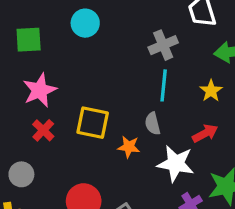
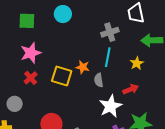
orange star: (129, 147) -> (83, 67), moved
white star: (176, 164) -> (111, 106), turned 30

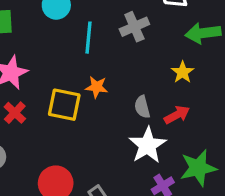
cyan line: (108, 57) -> (89, 38), moved
gray semicircle: (99, 80) -> (142, 107), moved

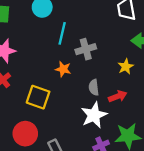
gray cross: (134, 27) -> (86, 49), moved
yellow square: (64, 105) -> (38, 97), moved

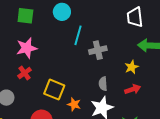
orange star: (63, 69) -> (74, 104), moved
red arrow: (118, 96) -> (133, 89), moved

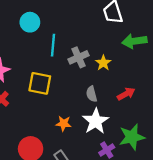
yellow star: (132, 67) -> (103, 63), moved
yellow square: (54, 90) -> (40, 83), moved

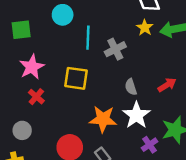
yellow star: (103, 63) -> (145, 28), moved
orange star: (64, 123) -> (103, 119), size x1.6

